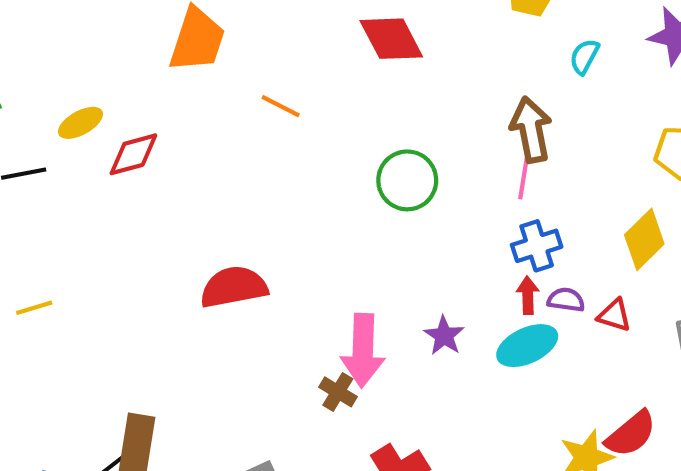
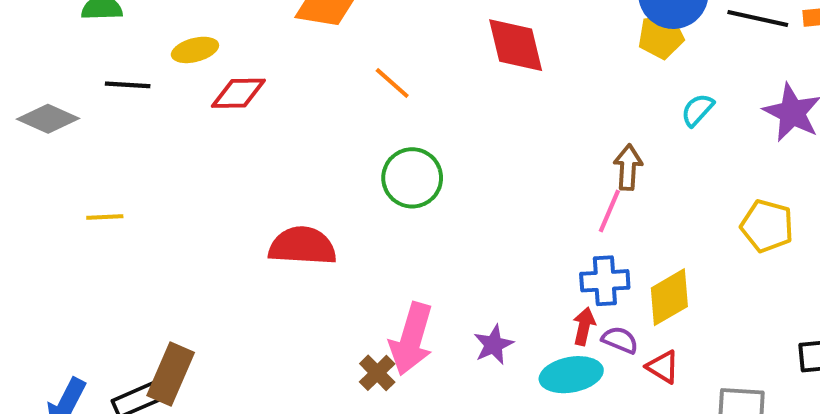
brown arrow: (531, 130) -> (628, 167), size x0.7
green circle: (407, 180) -> (412, 178), moved
yellow diamond: (644, 239) -> (669, 297), moved

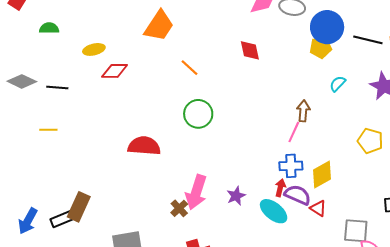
red diamond: (516, 45) -> (250, 50), size x0.7
black line: (128, 85) -> (57, 88), moved
purple semicircle: (620, 340) -> (298, 195), size x1.5
cyan ellipse: (571, 375) -> (274, 211), turned 48

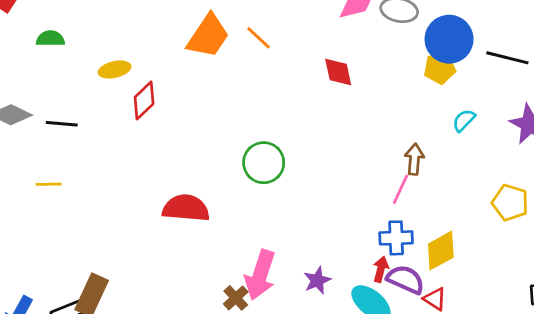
orange line: (189, 68) -> (259, 38), moved
red diamond: (115, 71) -> (144, 101), turned -44

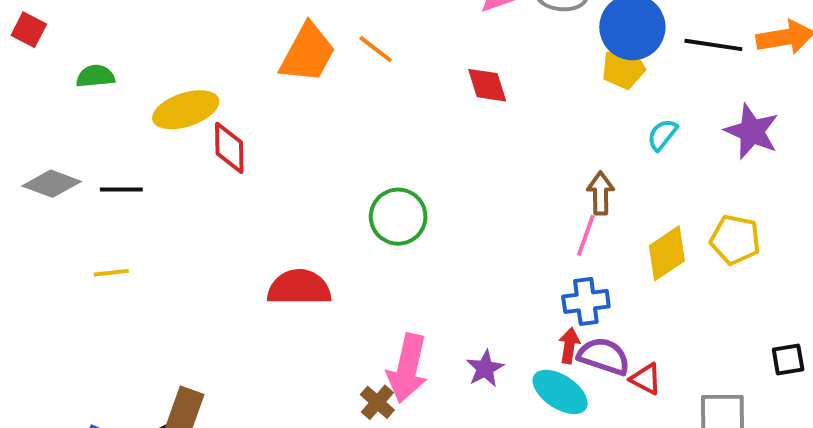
yellow ellipse: (115, 69) -> (186, 110), size x1.5
red diamond: (144, 101) -> (229, 148), turned -42
yellow diamond: (441, 251) -> (667, 253), moved

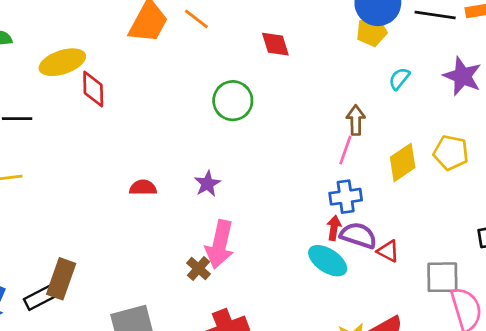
green circle: (398, 217) -> (233, 101), moved
red semicircle: (299, 288) -> (143, 188), size x0.6
purple star: (485, 368) -> (207, 184), moved

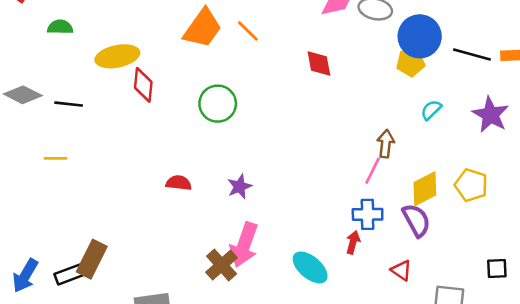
green circle: (233, 101) -> (218, 104), moved
purple semicircle: (358, 235) -> (416, 220), moved, turned 36
cyan ellipse: (328, 261) -> (310, 267), moved
brown cross: (199, 268) -> (222, 265), size x1.4

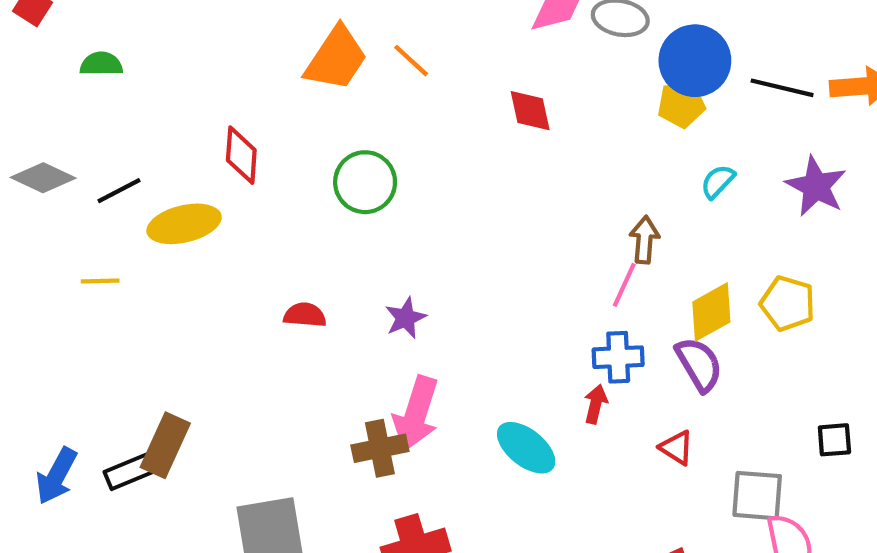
yellow ellipse: (117, 56) -> (184, 224), moved
black line: (69, 104) -> (119, 191), turned -32
brown cross: (222, 265) -> (380, 448), turned 32

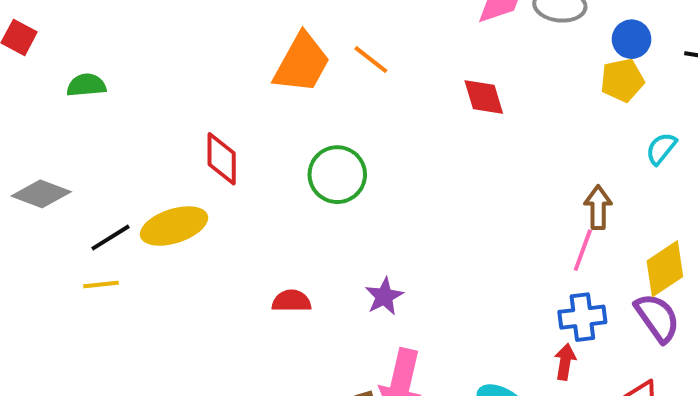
blue circle: (695, 61) -> (632, 39), size x0.6
black line: (119, 191) -> (111, 238), moved

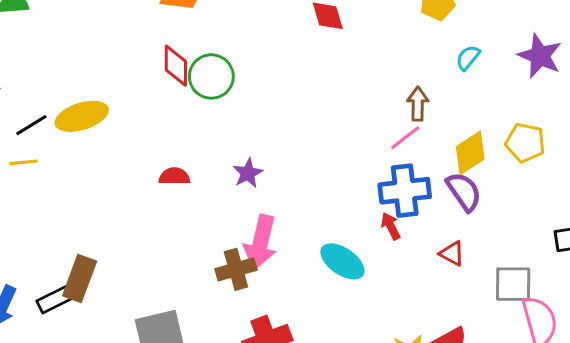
red diamond: (222, 159) -> (176, 66), moved
pink line: (583, 250) -> (405, 138), turned 32
blue cross: (582, 317) -> (405, 191), size x1.4
red arrow: (565, 362) -> (391, 226), turned -36

